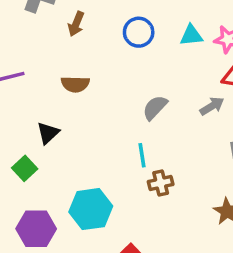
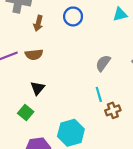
brown arrow: (76, 24) -> (38, 23), moved
blue circle: (139, 32) -> (73, 16), moved
brown semicircle: (75, 84) -> (34, 55), moved

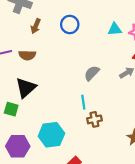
black triangle: (37, 88) -> (26, 88), size x1.5
green square: (26, 112) -> (11, 109), turned -32

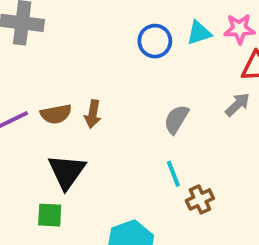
blue circle: (70, 24) -> (155, 41), moved
brown arrow: (36, 26) -> (93, 114), moved

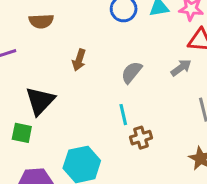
brown semicircle: (56, 114) -> (41, 21), moved
brown arrow: (93, 114) -> (79, 60), moved

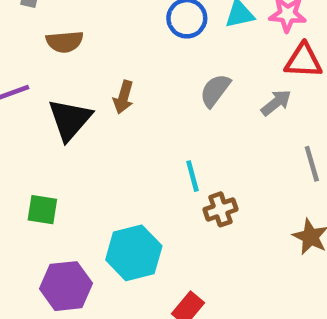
gray semicircle: (132, 72) -> (215, 90), moved
black triangle: (40, 101) -> (70, 120), moved

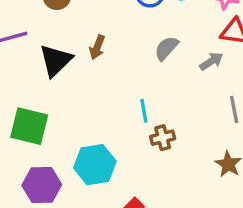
green square: (42, 210) -> (29, 126), size x1.6

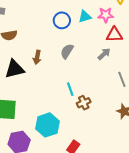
gray semicircle: (166, 48) -> (67, 51), moved
black triangle: (56, 61) -> (15, 69), turned 40

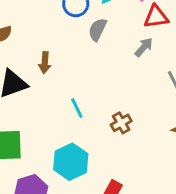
gray semicircle: (67, 51) -> (97, 30), moved
cyan line: (70, 89) -> (77, 108), moved

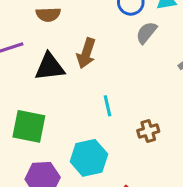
brown arrow: (45, 63) -> (86, 53), size x1.4

